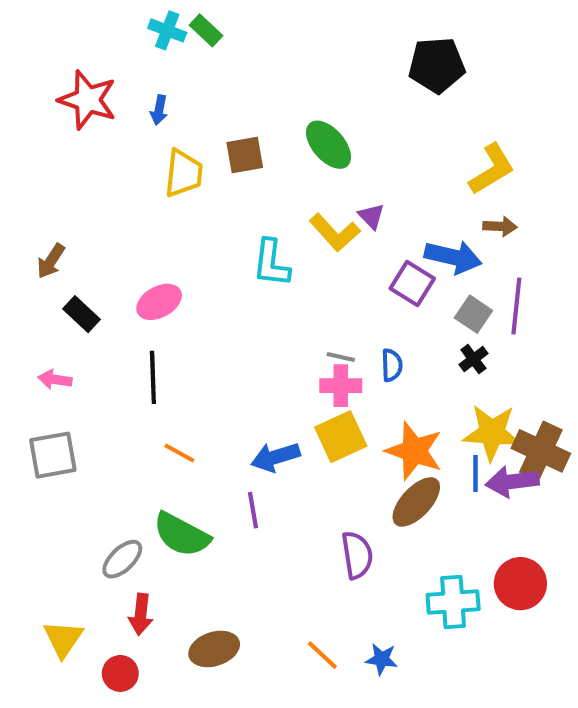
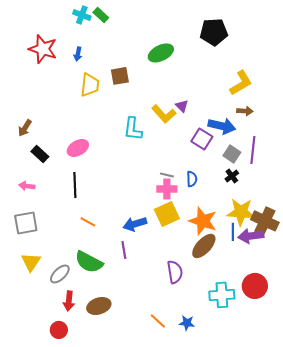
green ellipse: (329, 145) -> (161, 53), moved, turned -75
yellow triangle: (63, 639) -> (31, 262), moved
brown ellipse: (214, 649) -> (99, 306), moved

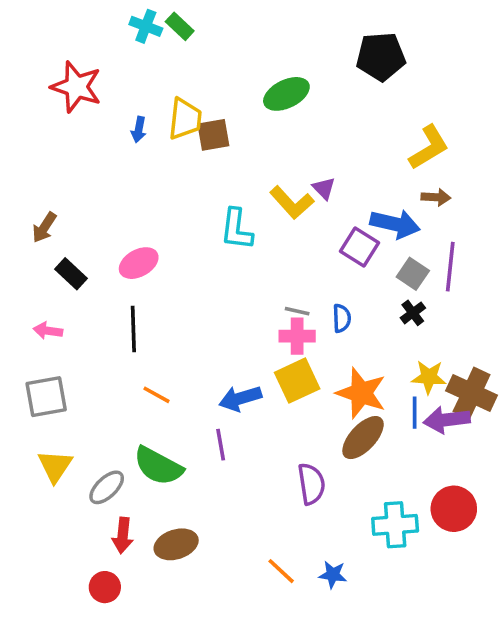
blue arrow: (78, 54) -> (139, 130), moved
yellow trapezoid: (90, 85) -> (185, 119), moved
yellow star: (241, 212) -> (429, 377), size x0.7

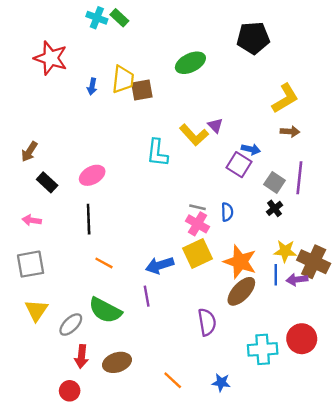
blue arrow: (395, 224) -> (251, 149), moved, size x0.6
pink cross: (297, 336) -> (198, 224), turned 30
purple arrow: (447, 420) -> (297, 279), size x0.7
orange line: (281, 571) -> (173, 380), moved

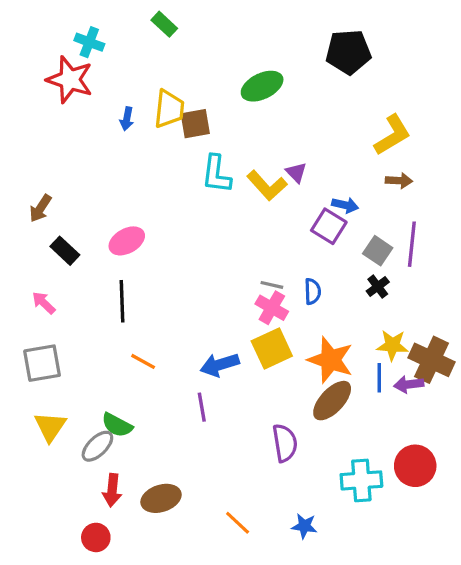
cyan cross: (97, 18) -> (89, 42), moved
cyan L-shape: (157, 153) -> (216, 174), moved
pink arrow: (32, 220) -> (44, 303), turned 36
green semicircle: (105, 310) -> (117, 425), moved, size x0.7

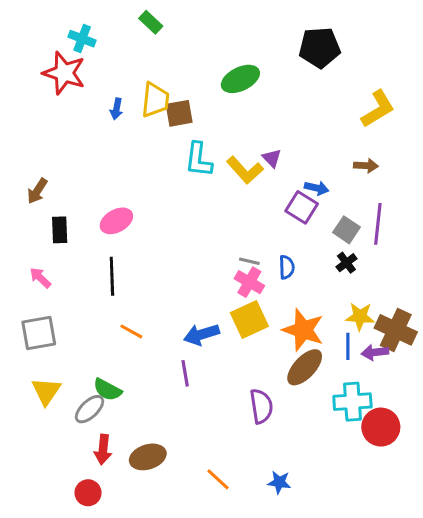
yellow L-shape: (392, 135) -> (378, 109), moved
black rectangle: (65, 251) -> (60, 230), turned 45
cyan cross: (361, 480) -> (352, 402), moved

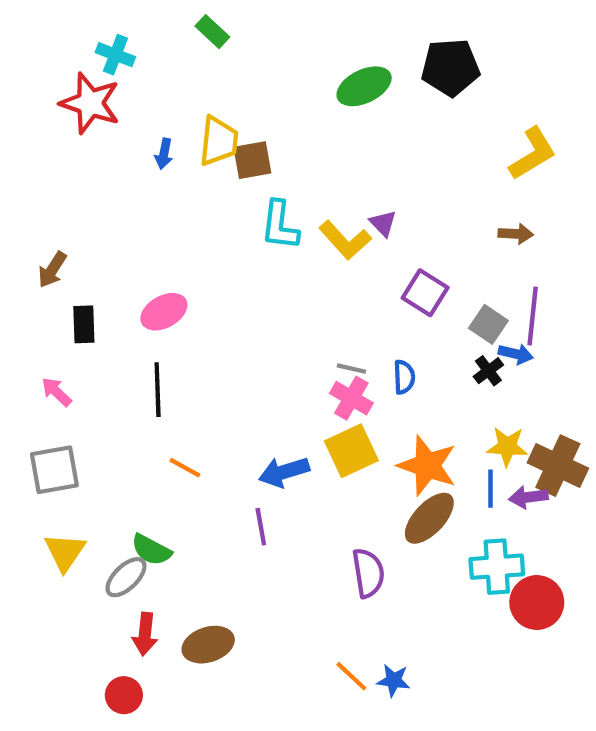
green ellipse: (240, 79) -> (364, 86), moved
blue arrow: (317, 188) -> (516, 354), moved
orange line: (218, 479) -> (351, 676), moved

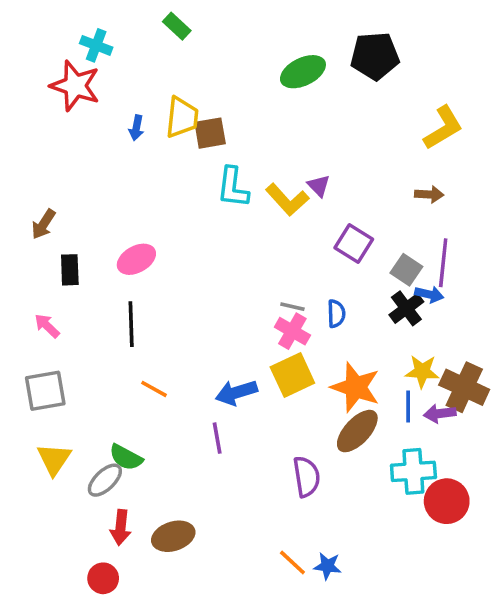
black cross: (488, 371) -> (406, 308), size x1.4

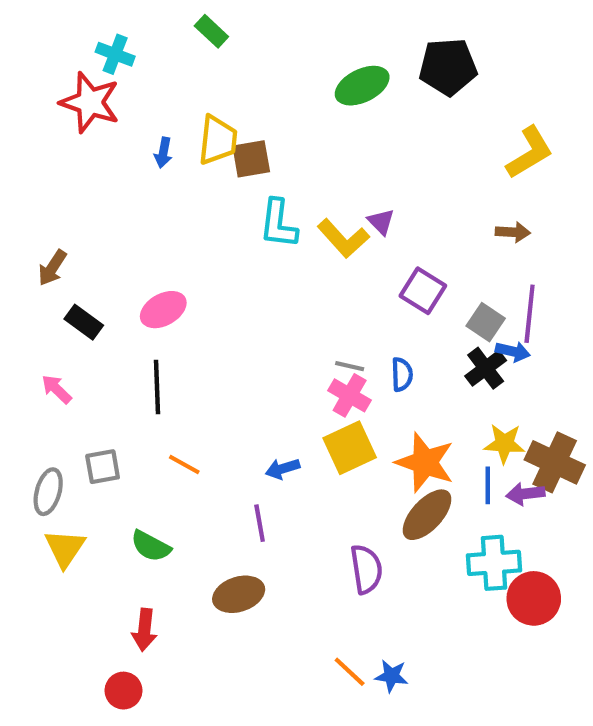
black rectangle: (70, 270) -> (84, 322), turned -52
gray square: (45, 391) -> (103, 467), moved, size x0.7
blue arrow: (236, 392) -> (283, 469), size x0.7
gray ellipse: (105, 480) -> (48, 492), moved, turned -30
brown ellipse: (173, 536) -> (239, 594), moved

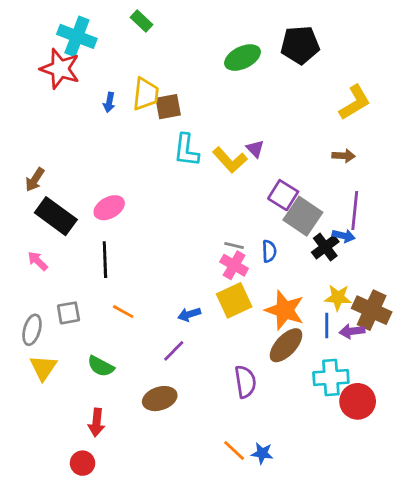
cyan cross: (115, 54) -> (77, 36), size x1.5
black rectangle: (84, 322) -> (56, 216), size x1.6
gray square: (486, 322) -> (303, 216), moved, size x1.5
purple line: (260, 523) -> (174, 351), turned 55

